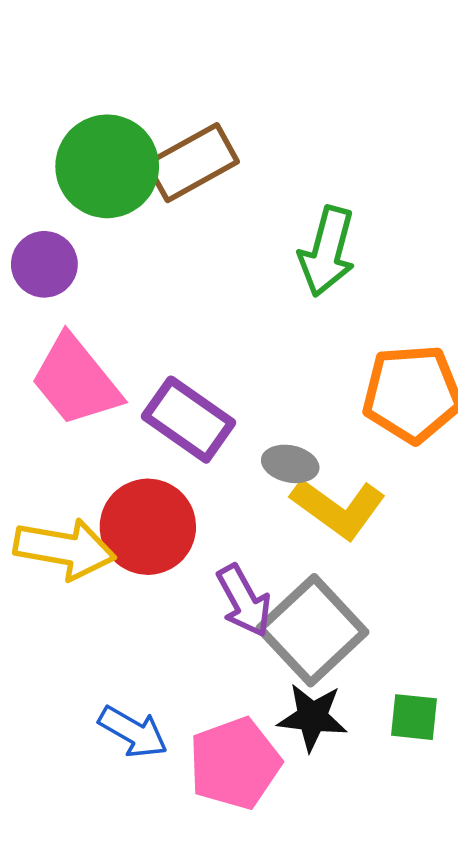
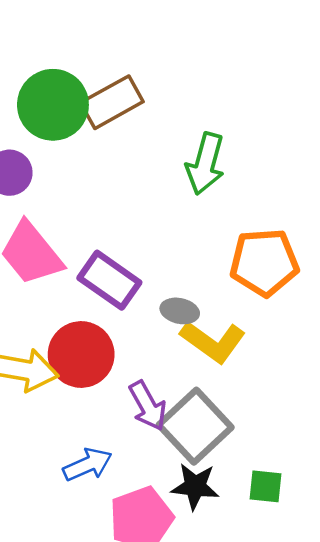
blue arrow: (133, 732) -> (88, 465), moved, turned -54

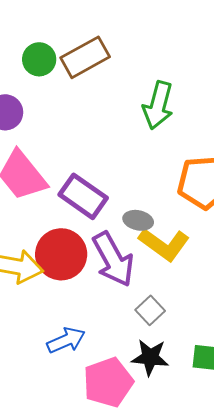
green circle: (53, 105) -> (39, 59), size x0.6
purple arrow: (148, 406) -> (113, 259), moved, size x1.4
gray square: (195, 426) -> (150, 310), size x0.5

